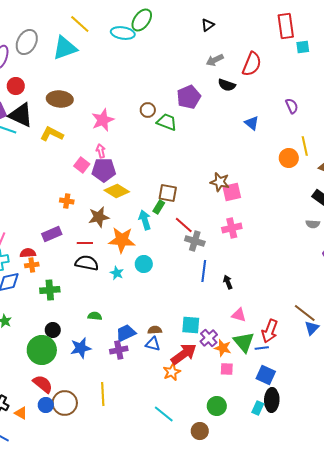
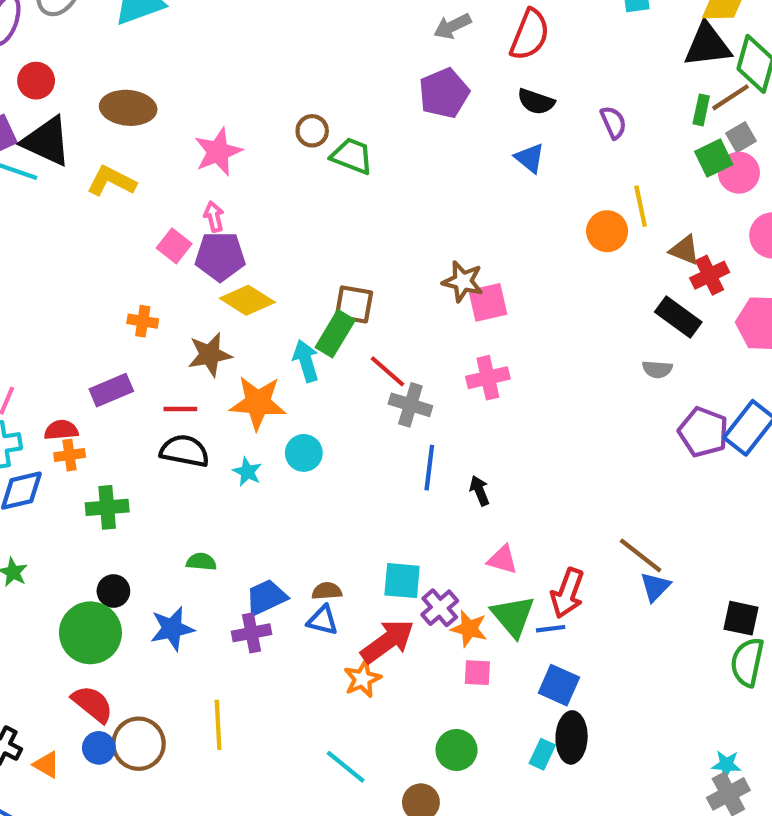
black semicircle: (227, 85) -> (536, 102), moved
purple pentagon: (189, 97) -> (444, 93), moved
green rectangle: (159, 207) -> (335, 334), size x1.5

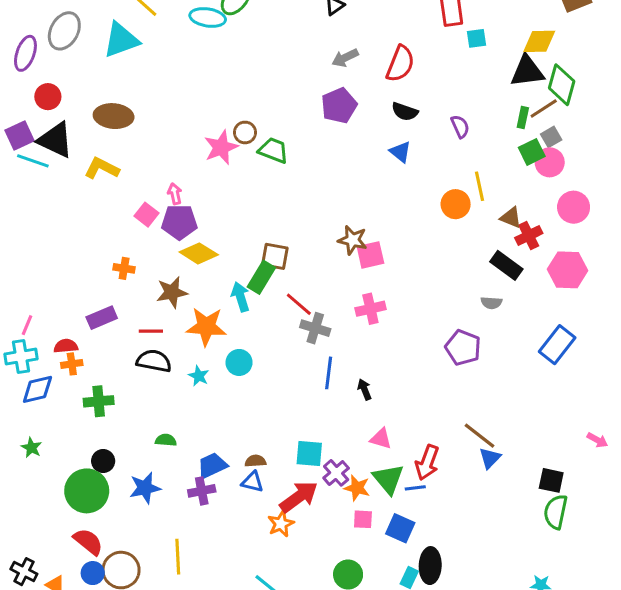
pink star: (218, 152) -> (221, 147), moved
purple pentagon: (703, 432) -> (463, 348), moved
blue square: (559, 685) -> (400, 528), moved

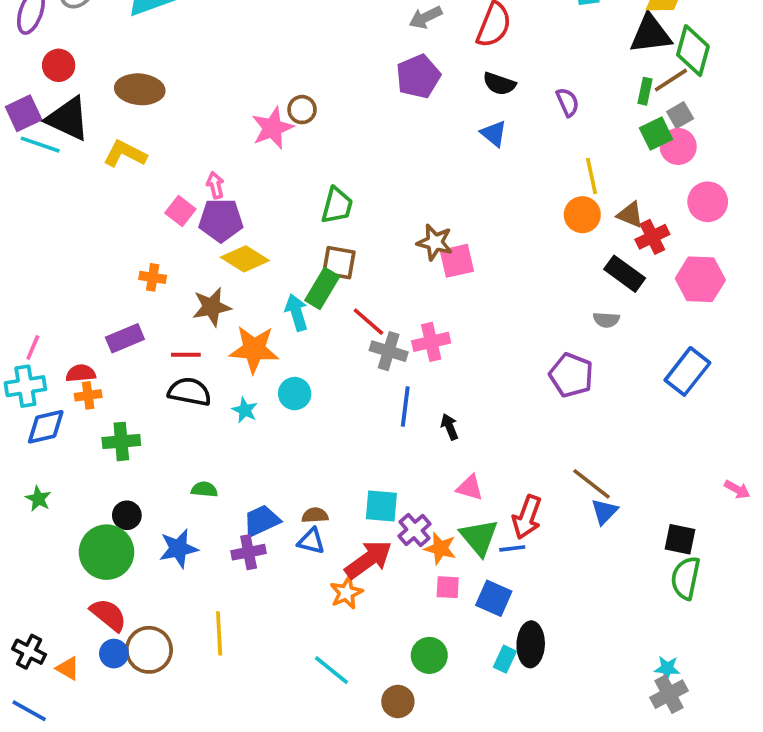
green trapezoid: (273, 150) -> (337, 205), moved, turned 84
orange circle: (456, 204) -> (582, 215), moved
pink cross: (370, 309) -> (431, 342), moved

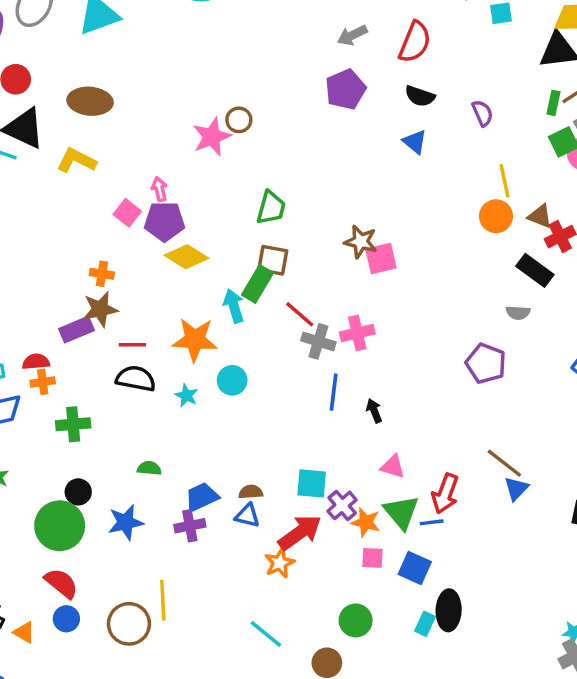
brown star: (212, 307) -> (100, 309), moved
brown circle: (149, 650) -> (129, 624), moved

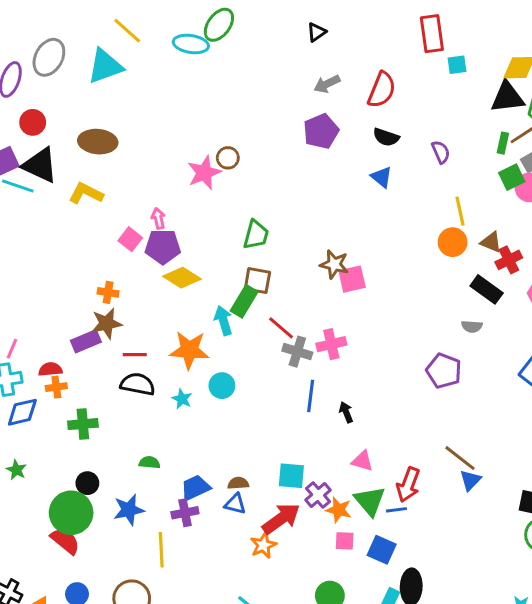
red semicircle: (61, 583) -> (65, 541), moved
yellow line: (163, 600) -> (161, 550), moved

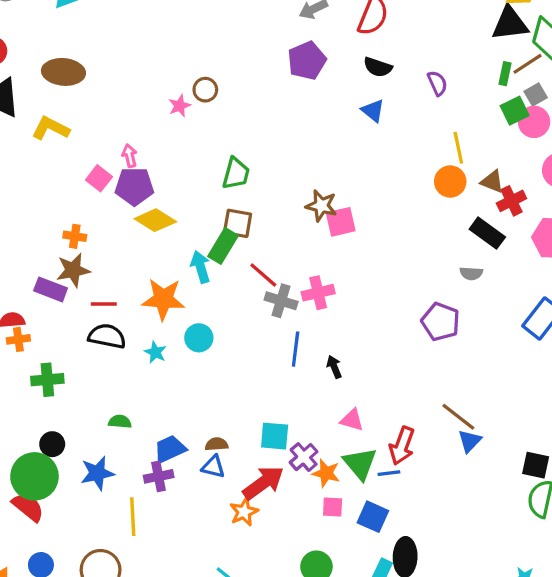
pink star: (204, 173) -> (180, 106), size x0.6
purple rectangle: (86, 341) -> (51, 289), turned 44

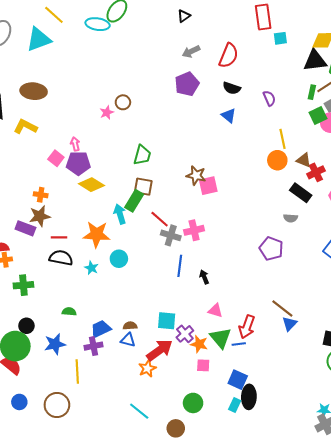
blue square: (373, 517) -> (238, 380), moved

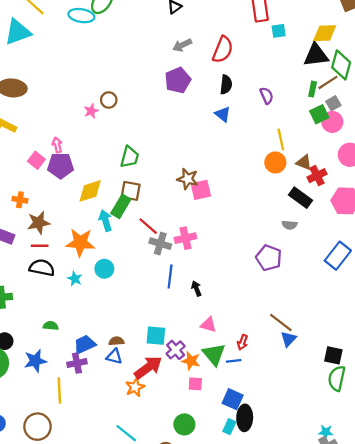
black semicircle: (232, 88) -> (226, 85), turned -102
yellow diamond: (91, 185) -> (90, 191), moved, turned -50
brown star: (40, 216) -> (39, 223), moved
red arrow: (247, 327) -> (242, 342), size x0.6

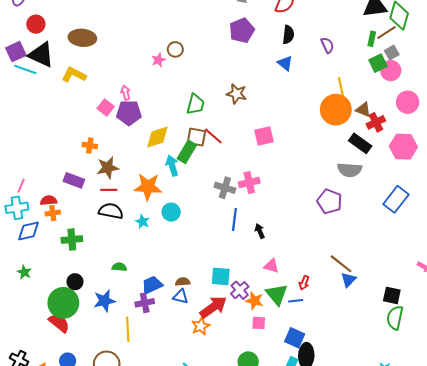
orange circle: (275, 162) -> (336, 110), size x1.5
brown star: (188, 179) -> (237, 94), moved
gray semicircle: (290, 225) -> (350, 170), size x1.6
red line: (148, 226) -> (213, 136), moved

